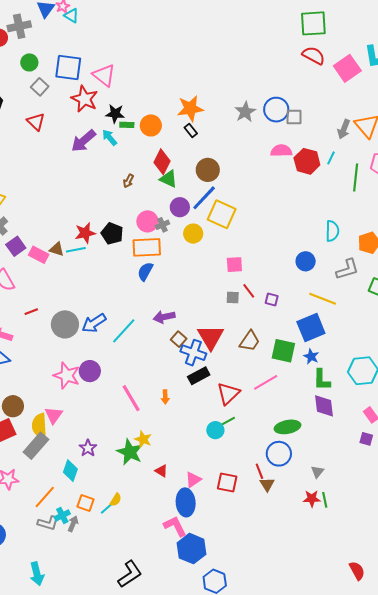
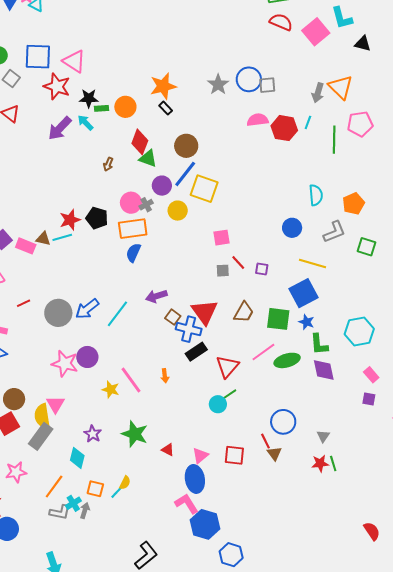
green ellipse: (287, 427) -> (287, 360), moved
yellow star: (143, 439) -> (111, 389), moved

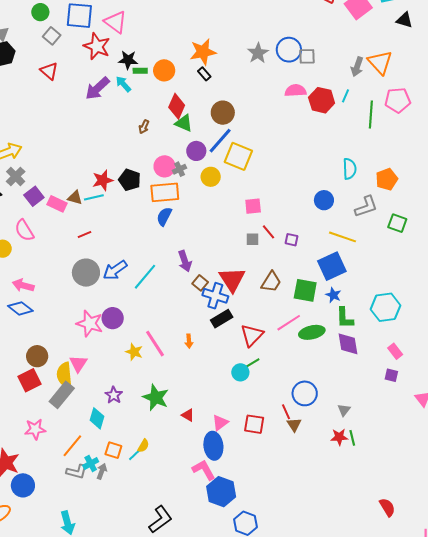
purple arrow: (156, 296) -> (185, 261), turned -95
red line: (24, 303) -> (84, 235), moved

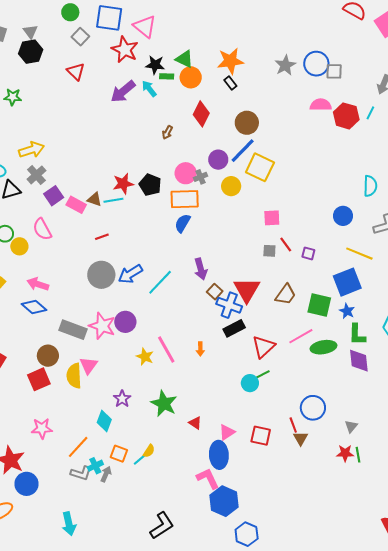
green triangle: (184, 123) -> (184, 59), moved
gray rectangle: (62, 395) -> (73, 330), moved, turned 68

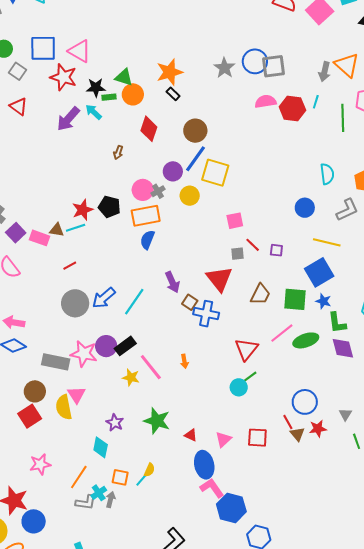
gray square: (334, 71) -> (274, 66), size x1.4
red triangle: (247, 290) -> (219, 279), moved
black rectangle: (234, 328) -> (125, 346), moved
red star: (345, 453) -> (318, 429), moved
blue ellipse: (219, 455) -> (204, 465), moved

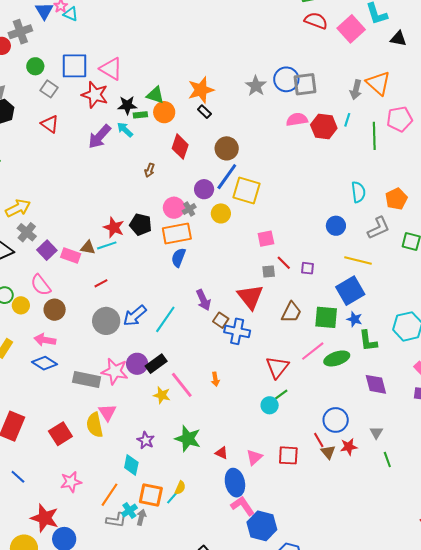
red star: (83, 210) -> (114, 228), turned -30
purple diamond: (343, 348) -> (376, 384), moved
brown circle: (35, 391) -> (55, 310), moved
orange square: (120, 477) -> (151, 495), size x1.4

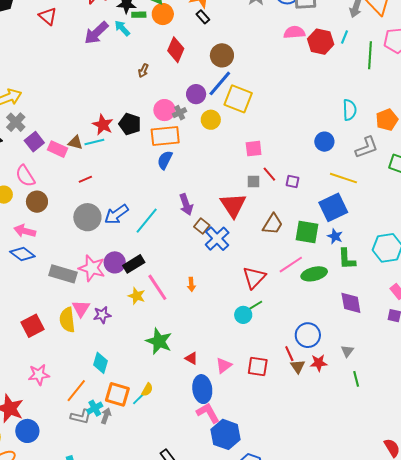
blue cross: (237, 331) -> (217, 239), turned 30
purple star: (146, 440) -> (102, 315), moved, turned 30

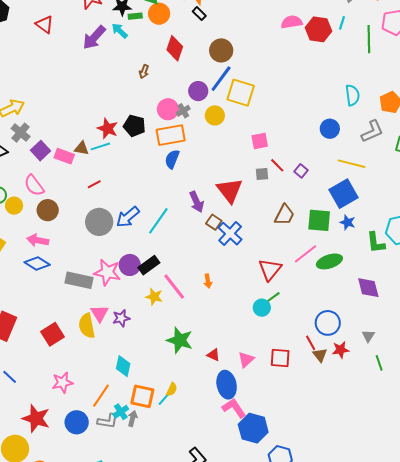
purple square: (293, 181) -> (301, 171), turned 32
red triangle: (233, 205) -> (230, 190), moved
green L-shape: (347, 259) -> (376, 243), moved
blue circle: (27, 431) -> (77, 422), moved

